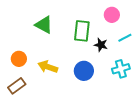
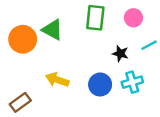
green rectangle: (82, 31) -> (95, 18), moved
orange circle: (19, 59) -> (23, 39), moved, size x1.5
cyan cross: (121, 69) -> (132, 82), moved

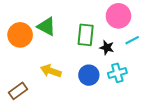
green rectangle: (95, 18) -> (86, 35), moved
pink circle: (133, 18) -> (118, 16), size x1.5

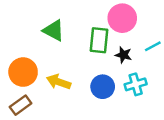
pink circle: (118, 16) -> (122, 18), moved
orange circle: (20, 35) -> (23, 72), moved

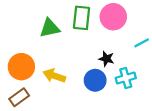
green triangle: (54, 30) -> (50, 28), turned -40
green rectangle: (99, 40) -> (82, 18), moved
black star: (123, 55) -> (106, 59), moved

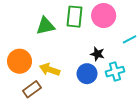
brown rectangle: (19, 97) -> (32, 89), moved

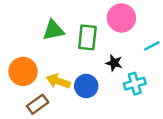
green rectangle: (75, 17) -> (87, 37), moved
blue circle: (87, 74) -> (86, 86), moved

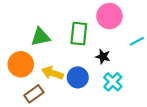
green triangle: (53, 30) -> (40, 37), moved
cyan cross: (135, 84) -> (113, 82), moved, turned -30

